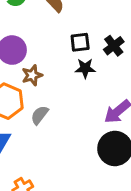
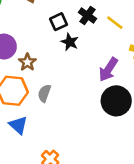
black star: (85, 68) -> (70, 42), turned -30

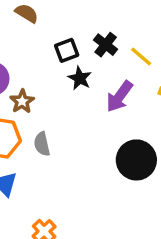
purple arrow: (108, 70) -> (119, 96), moved
gray semicircle: (44, 93) -> (42, 144), turned -36

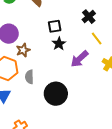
black cross: (106, 45) -> (89, 17), moved
black circle: (136, 160) -> (56, 94), moved

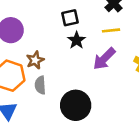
yellow line: (97, 38) -> (111, 30), moved, turned -56
brown star: (23, 50) -> (35, 60), moved

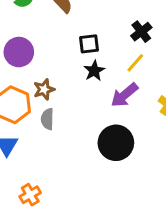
yellow line: (111, 30) -> (135, 63), turned -48
black circle: (76, 105) -> (116, 143), moved

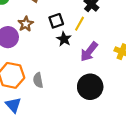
yellow line: (135, 63) -> (79, 24), moved
brown star: (44, 89) -> (26, 24), moved

